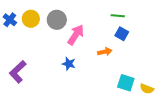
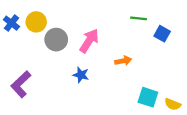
gray circle: (57, 20) -> (56, 40), moved
blue square: (122, 34) -> (162, 34), moved

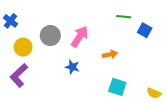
yellow circle: (36, 22) -> (23, 47), moved
cyan square: (148, 97) -> (117, 87), moved

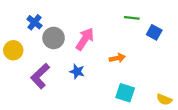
blue cross: (10, 21) -> (35, 22), moved
yellow circle: (23, 47) -> (13, 50), moved
purple L-shape: (19, 75) -> (40, 76), moved

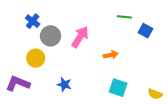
yellow circle: (13, 50) -> (36, 58), moved
blue star: (77, 72) -> (64, 84), moved
purple L-shape: (40, 76) -> (18, 83), moved, turned 65

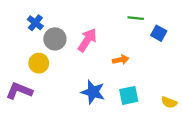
blue star: (64, 84) -> (93, 92), moved, size x1.5
cyan square: (118, 88) -> (129, 95), turned -30

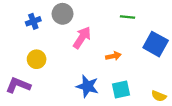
blue cross: (35, 23) -> (33, 21), turned 32
blue square: (159, 33) -> (156, 44), moved, size x1.6
gray circle: (55, 39) -> (63, 14), moved

